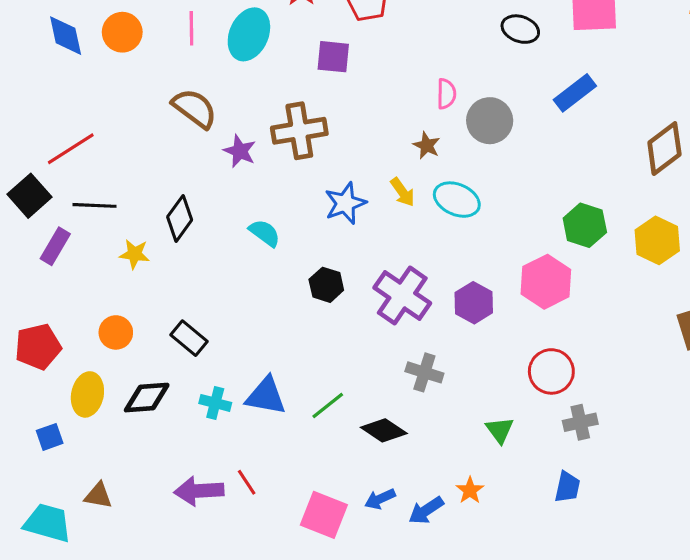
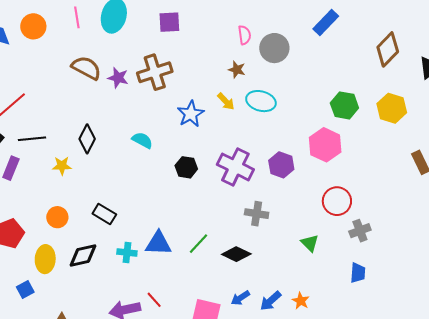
purple star: (240, 151) -> (118, 78), moved
orange star: (470, 490) -> (301, 301), moved

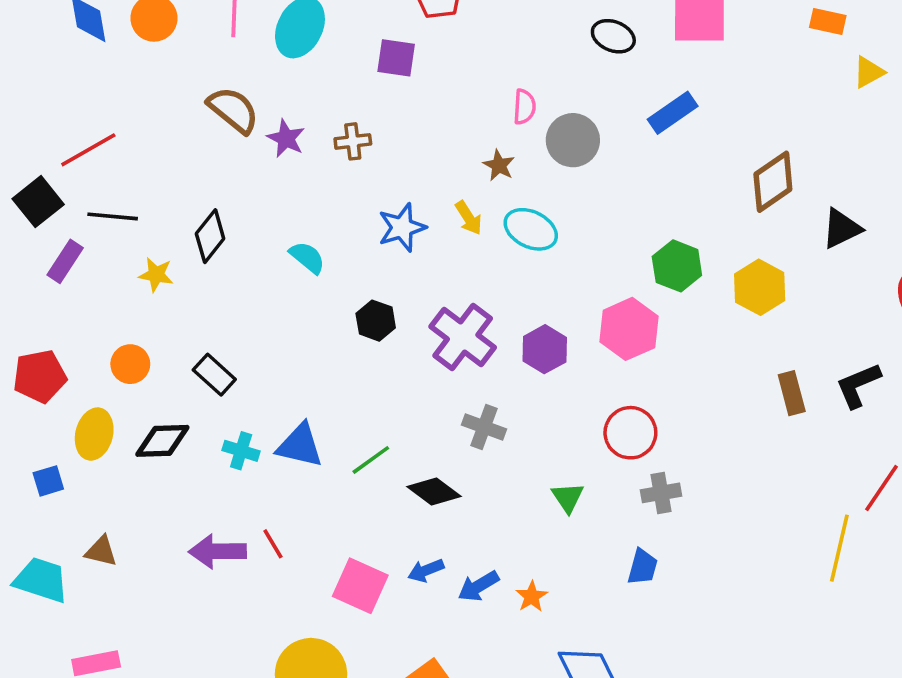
brown cross: (155, 72) -> (353, 141), size x0.6

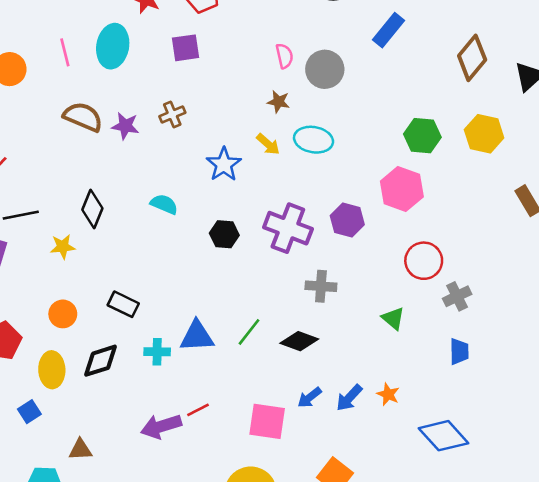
red line: (273, 544) -> (198, 410), turned -70

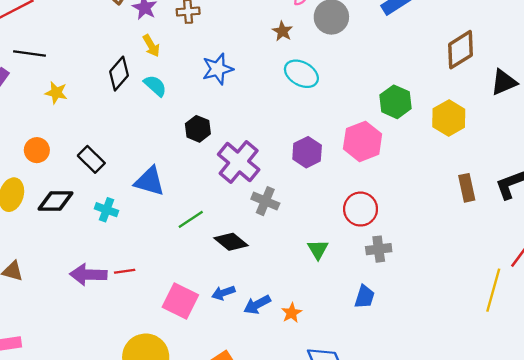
yellow arrow: (268, 144) -> (151, 46), moved
black diamond: (92, 209) -> (119, 74), moved
purple cross: (288, 228) -> (239, 162), moved
blue triangle: (197, 336) -> (150, 181), moved

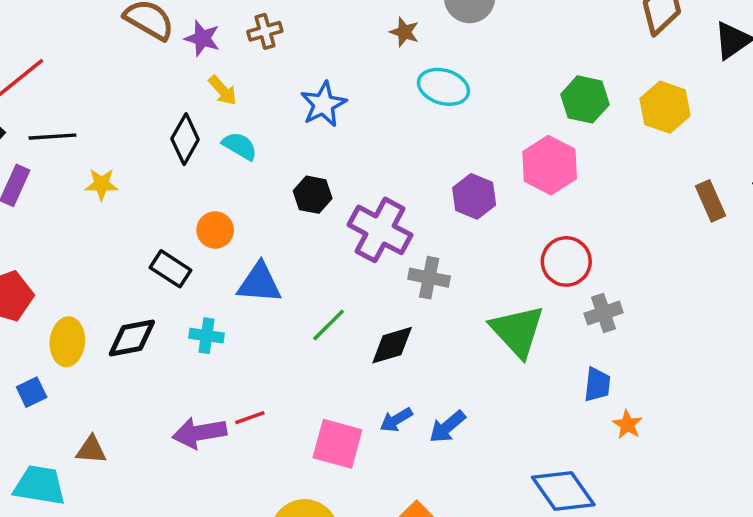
orange circle: (37, 150) -> (215, 230), moved
black diamond: (231, 242) -> (392, 345), turned -44
green triangle: (318, 249) -> (517, 331), size x1.8
orange star: (292, 313) -> (627, 424), moved

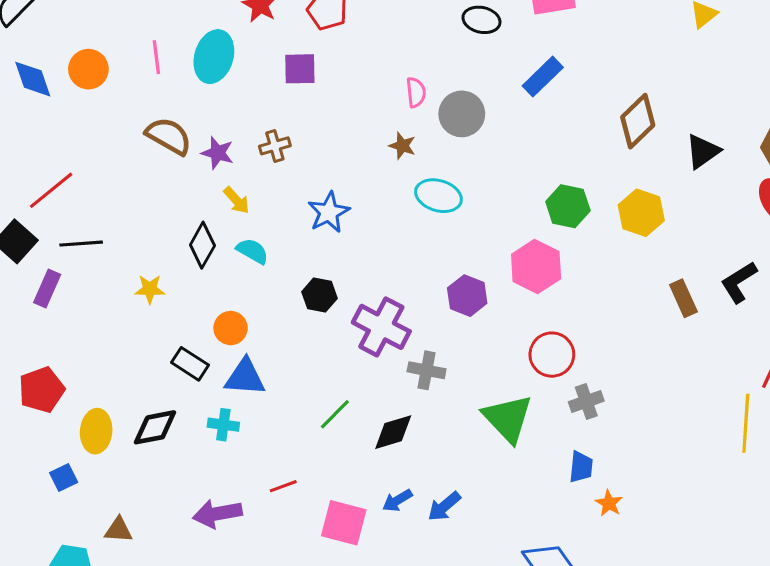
yellow star: (102, 184) -> (150, 289), moved
blue triangle: (259, 283) -> (245, 377), moved
red line: (250, 418) -> (283, 486), moved

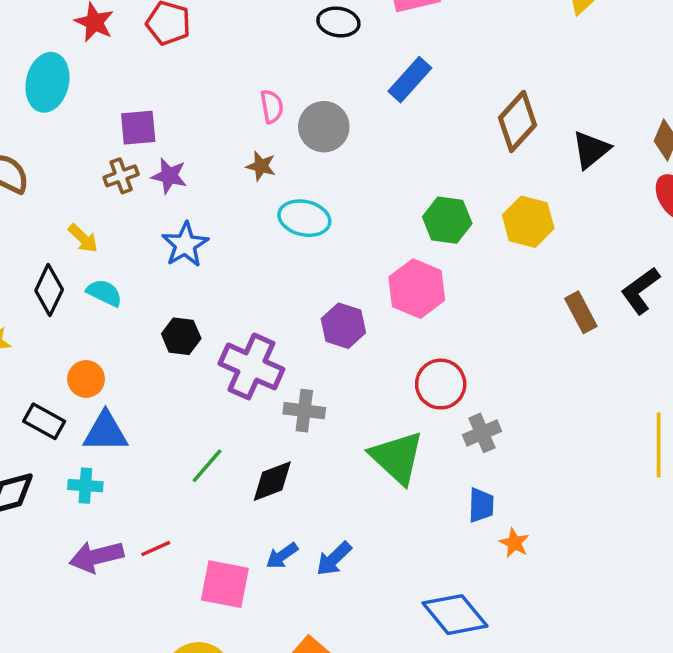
purple square: (300, 69) -> (138, 128), moved
purple star: (218, 153) -> (169, 176), moved
purple arrow: (217, 514) -> (96, 557), moved

